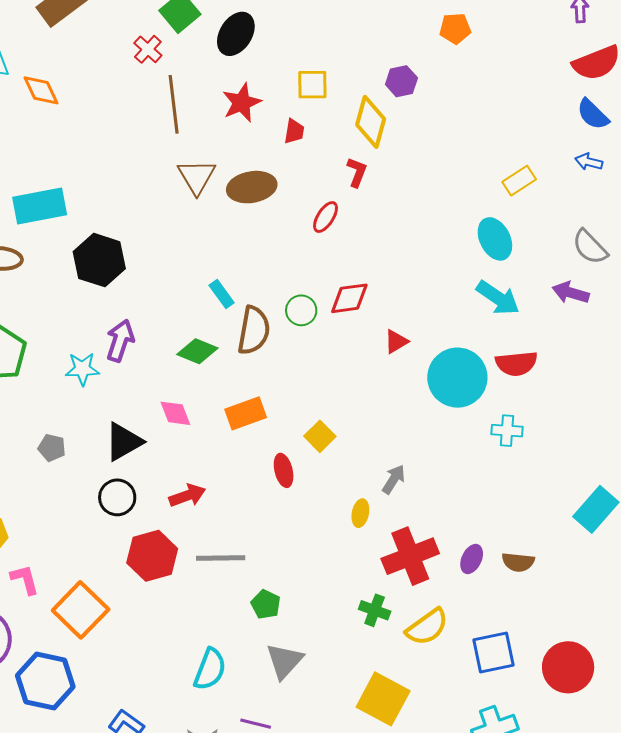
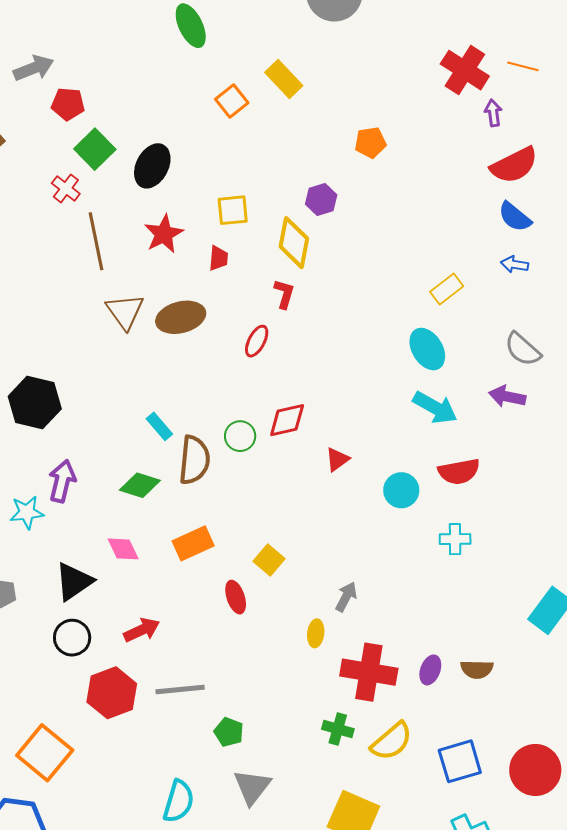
cyan circle: (457, 378) -> (401, 490), size x0.6
red cross: (410, 556) -> (369, 672), turned 36

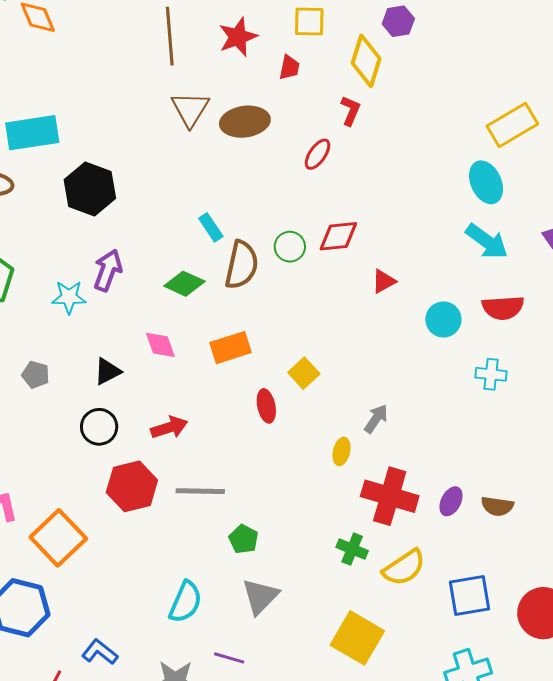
yellow rectangle: (447, 289) -> (512, 125), size x1.5
black triangle: (74, 582) -> (107, 371), size x0.7

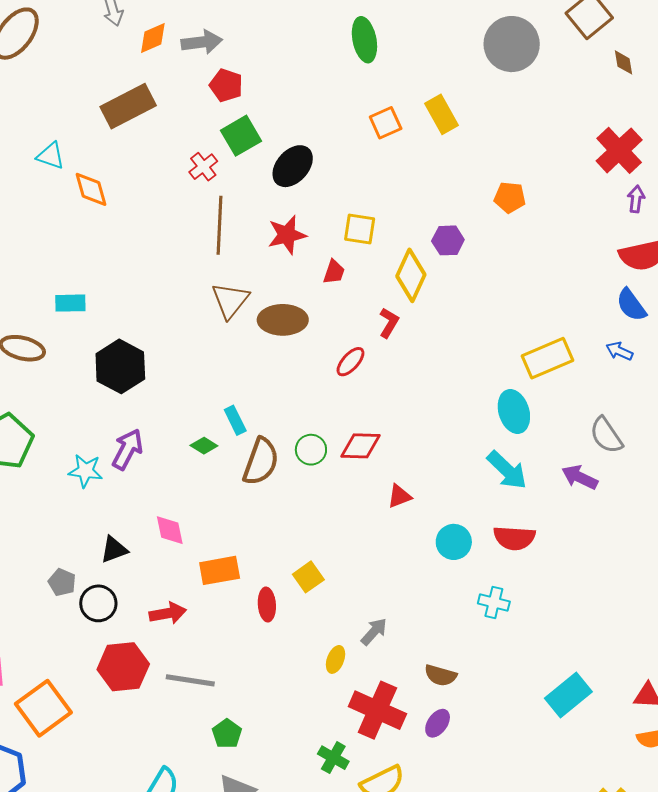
cyan rectangle: (32, 133) -> (70, 303), size x0.6
green diamond: (184, 284) -> (204, 446), moved, size x0.7
orange rectangle: (231, 348) -> (220, 570), moved
gray pentagon: (36, 375) -> (62, 582), moved
brown semicircle: (497, 506) -> (441, 675), moved

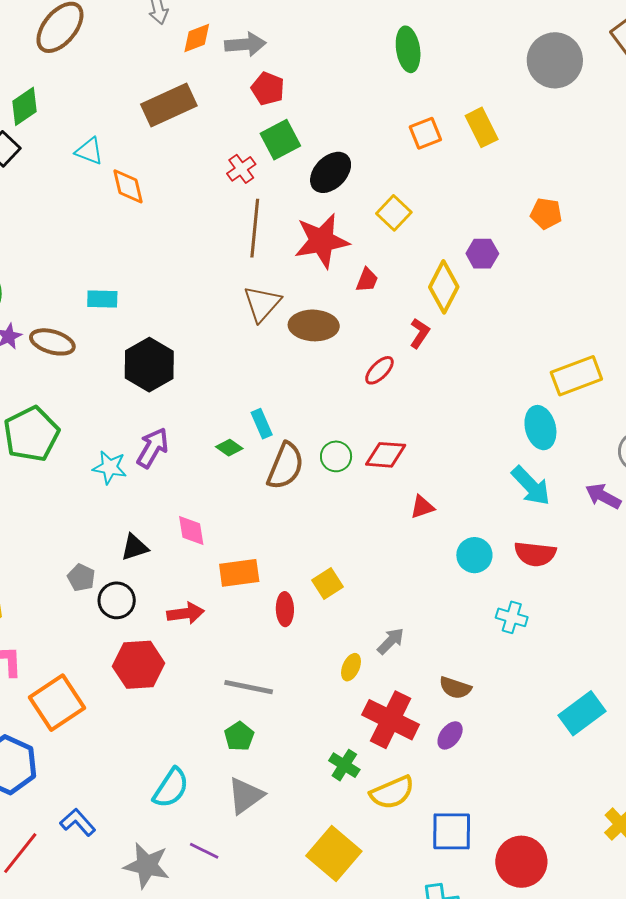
yellow square: (360, 229) -> (394, 213), moved, turned 32
red star: (287, 235) -> (322, 241), size x1.4
gray line: (190, 680) -> (249, 687), moved

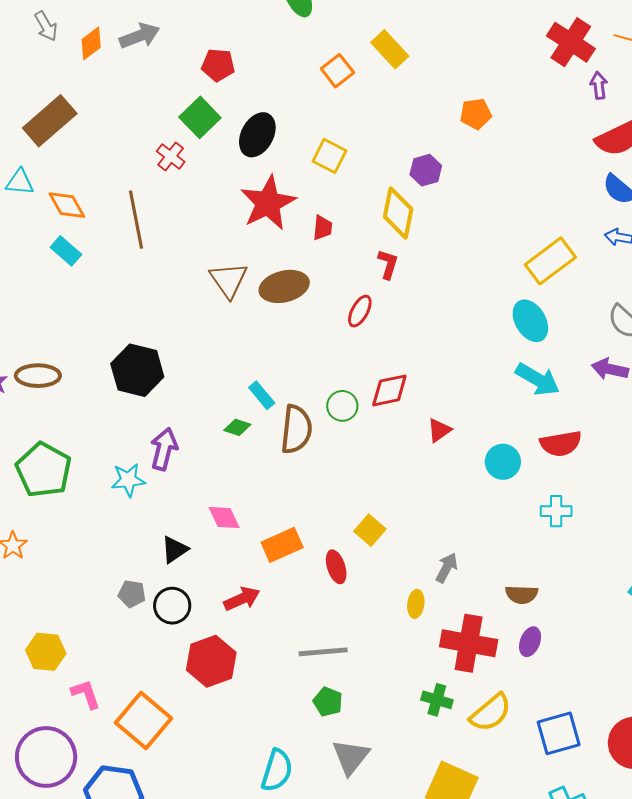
red pentagon: (268, 89) -> (218, 65), moved
brown rectangle: (169, 105) -> (50, 121), moved
brown line: (255, 228) -> (136, 220), moved
cyan rectangle: (102, 299) -> (66, 251), moved, turned 56

